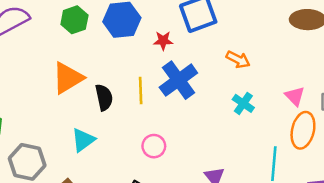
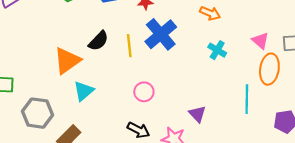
orange triangle: (68, 78) -> (67, 61), moved
black semicircle: (104, 97) -> (98, 41), moved, turned 60

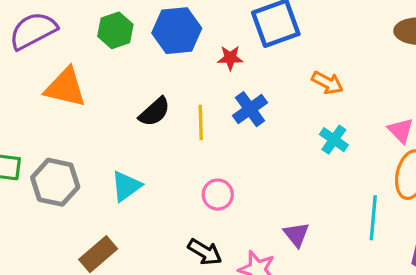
blue cross: (161, 34) -> (250, 109), size x0.7
orange triangle: (67, 61) -> (65, 87), moved, turned 44
gray hexagon: (38, 113) -> (55, 182), moved

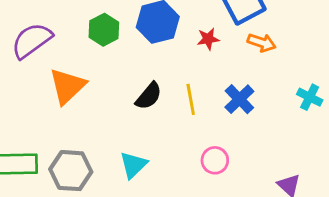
orange arrow: (327, 83) -> (262, 43), moved
orange triangle: (65, 87) -> (67, 86), turned -48
blue cross: (250, 109) -> (239, 99), moved

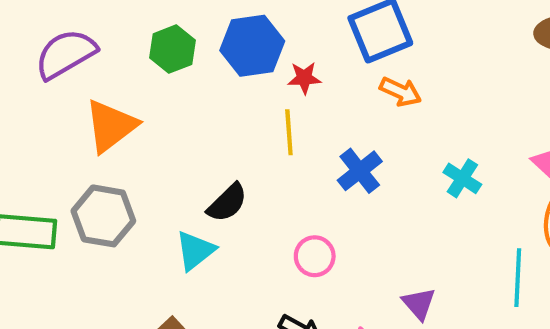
red star: (208, 39) -> (304, 78), moved
black semicircle: (149, 96) -> (227, 203), moved
yellow line: (191, 99) -> (289, 132), moved
gray hexagon: (71, 171) -> (103, 216), moved

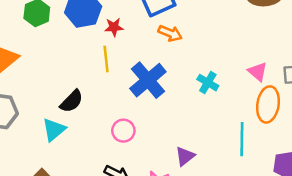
blue cross: (360, 171) -> (148, 80), size x1.4
purple triangle: (419, 304) -> (185, 156), turned 35

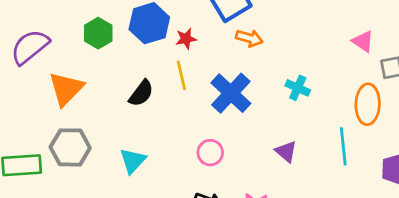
pink triangle: (258, 72) -> (363, 41), moved
black semicircle: (72, 101) -> (141, 93), moved
purple triangle: (185, 156) -> (286, 152), moved, turned -35

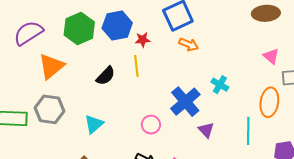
green hexagon: (98, 33) -> (79, 29), size x1.4
blue cross: (231, 93) -> (185, 102), moved

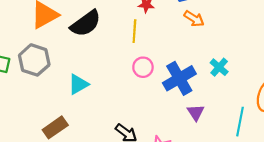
black semicircle: (106, 76) -> (86, 23), moved, size x1.4
pink circle: (151, 125) -> (143, 67), moved

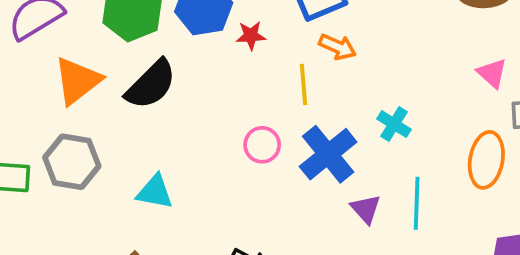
yellow line: (134, 31) -> (304, 85), moved
cyan triangle: (78, 84) -> (155, 192), turned 50
cyan line: (240, 122) -> (417, 203), moved

